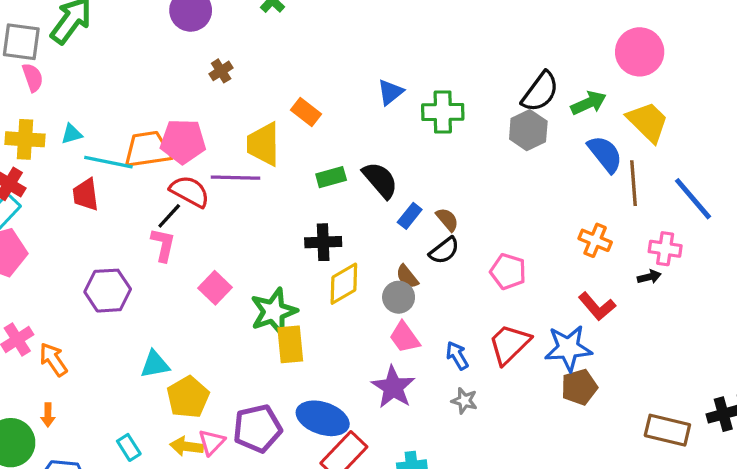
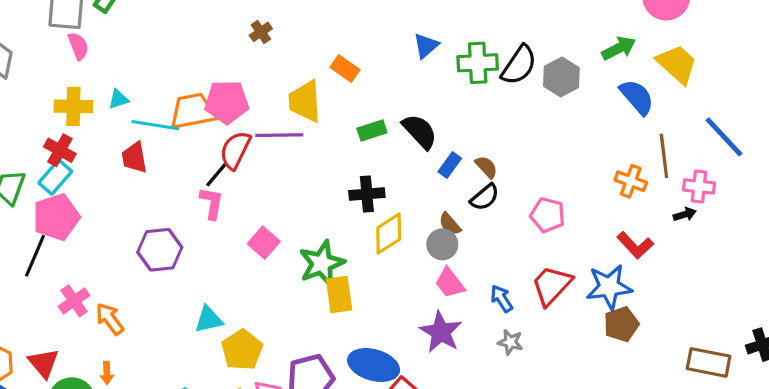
black semicircle: (540, 92) -> (519, 65), moved
brown line: (634, 183) -> (664, 156), moved
red semicircle: (190, 191) -> (235, 150), turned -90

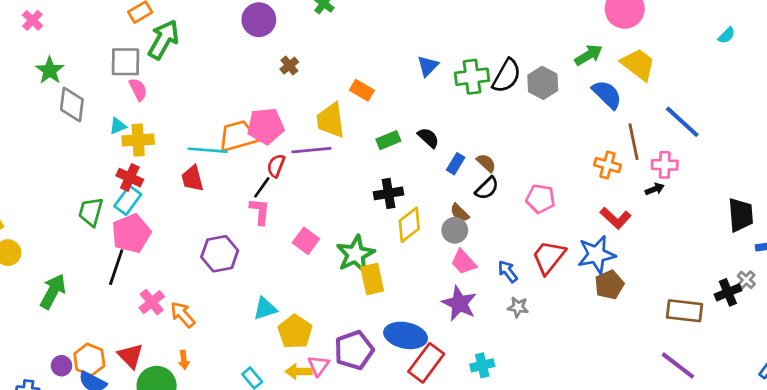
cyan triangle: (118, 99) -> (118, 126), moved
black semicircle: (420, 131) -> (428, 138), size x0.7
red semicircle: (235, 150) -> (276, 166), size x0.7

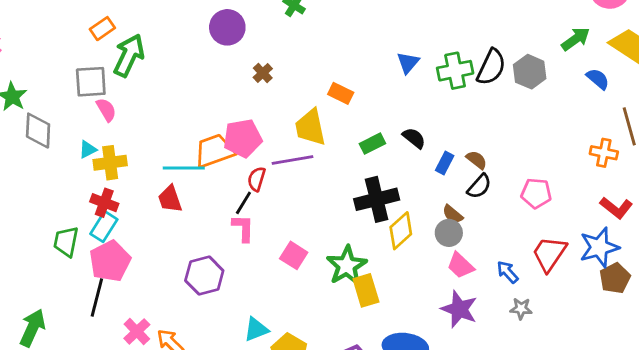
blue semicircle: (607, 94) -> (598, 79), size x0.7
black cross: (389, 193) -> (377, 199), size x1.4

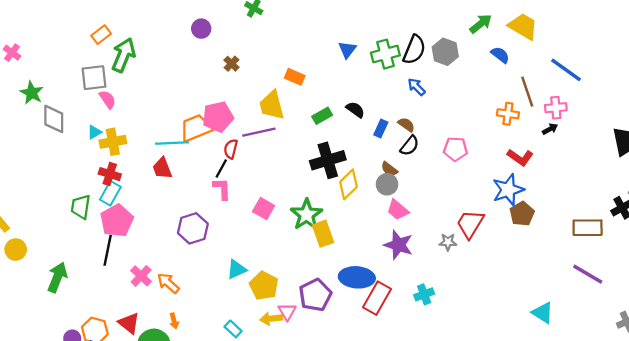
purple circle: (227, 27) -> (201, 29), size x0.7
red trapezoid: (549, 254) -> (470, 224), moved
blue arrow: (508, 272) -> (417, 87), moved

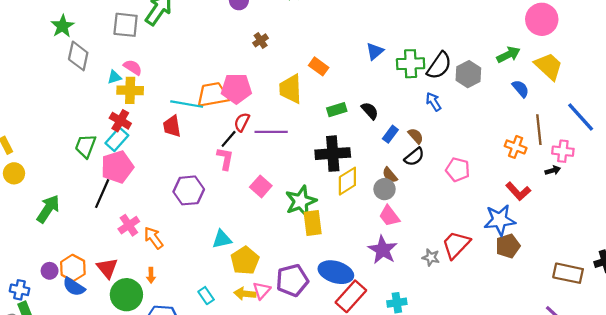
pink semicircle: (108, 99) -> (133, 67), moved, turned -36
purple line: (259, 132) -> (271, 132), moved

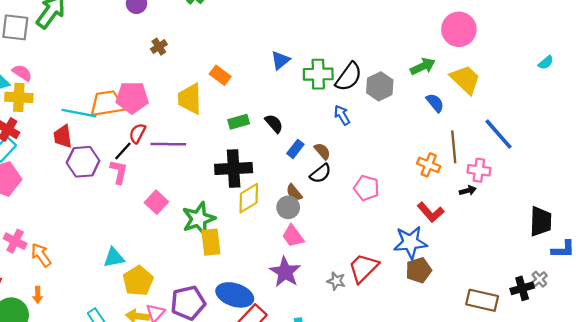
purple hexagon: (189, 190) -> (83, 162), moved
pink cross: (129, 225) -> (15, 241), turned -30

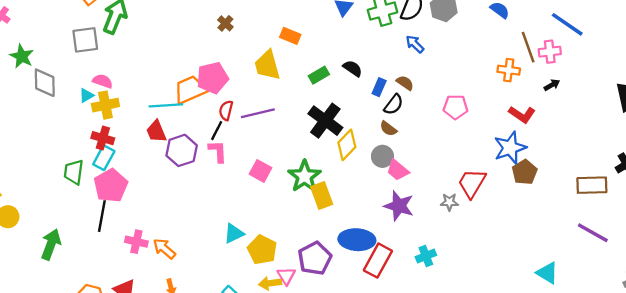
black cross: (234, 169) -> (325, 121), turned -36
pink cross: (479, 170) -> (550, 52), moved
black semicircle: (320, 173) -> (394, 104), moved
gray circle: (288, 207) -> (382, 156), moved

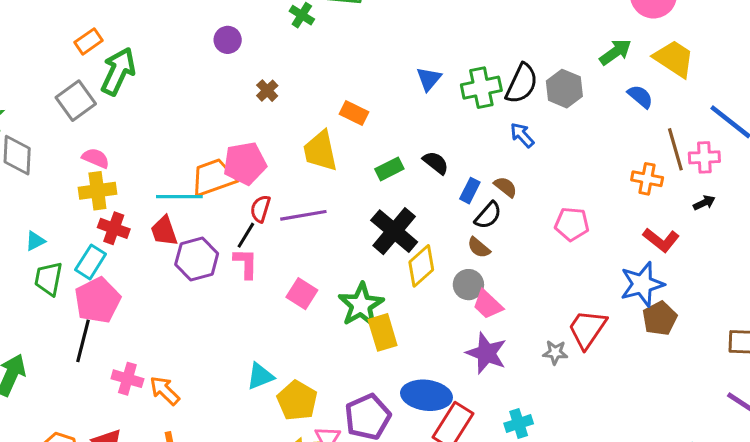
gray square: (85, 40) -> (76, 101), turned -32
cyan triangle: (86, 95) -> (35, 241), moved
red cross: (103, 138) -> (114, 228), moved

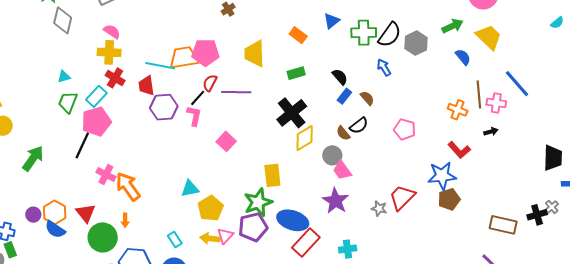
orange rectangle: (354, 113) -> (298, 35), moved
black semicircle: (436, 163) -> (340, 77), moved
black semicircle: (488, 215) -> (359, 126), moved
green star: (361, 305) -> (258, 202), moved
orange arrow: (165, 391) -> (128, 186), size x1.4

